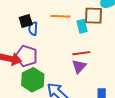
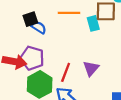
blue semicircle: (33, 29) -> (39, 27), turned 120
red line: (81, 53) -> (66, 72), moved, turned -60

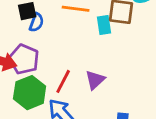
blue semicircle: (39, 27) -> (36, 22), turned 72

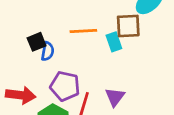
purple pentagon: (24, 59) -> (65, 86), moved

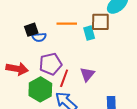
blue semicircle: (48, 51) -> (39, 37), turned 72
purple pentagon: (65, 86) -> (51, 64), turned -30

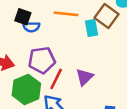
brown square: (100, 22) -> (107, 16), turned 30
black square: (31, 30) -> (23, 17), turned 32

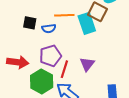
blue semicircle: (31, 27) -> (49, 28), moved
cyan rectangle: (92, 28) -> (87, 23), size x1.5

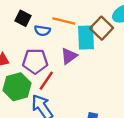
purple triangle: (87, 64) -> (69, 56), moved

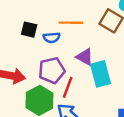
cyan rectangle: (86, 37) -> (101, 74), moved
purple triangle: (69, 56) -> (85, 57), turned -42

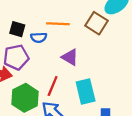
purple pentagon: (52, 70) -> (16, 57), moved
cyan rectangle: (101, 74) -> (86, 92), moved

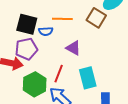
black square: (17, 29) -> (27, 24), size x1.5

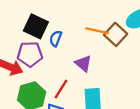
orange line: (62, 19) -> (97, 31), moved
blue semicircle: (46, 31) -> (56, 39), turned 104

